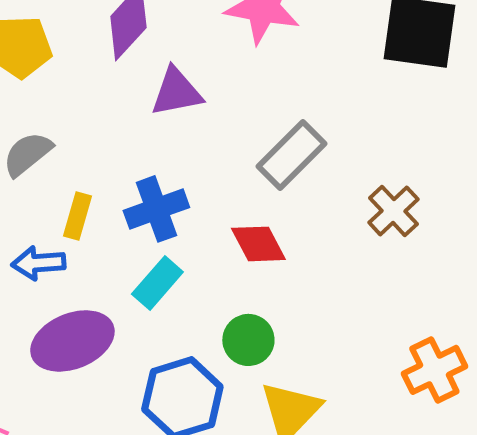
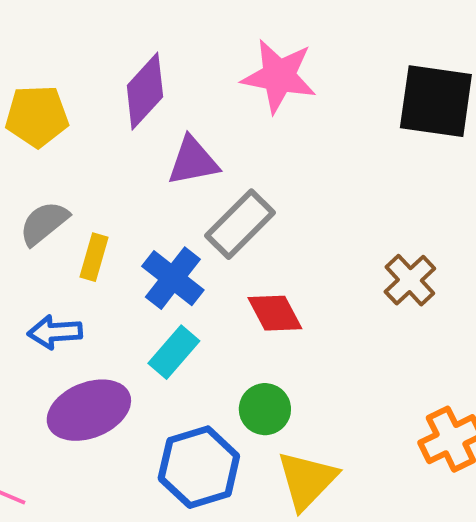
gray rectangle: (291, 155) -> (240, 224), moved
blue cross: (156, 209) -> (173, 278), turned -32
yellow rectangle: (77, 216) -> (94, 257), moved

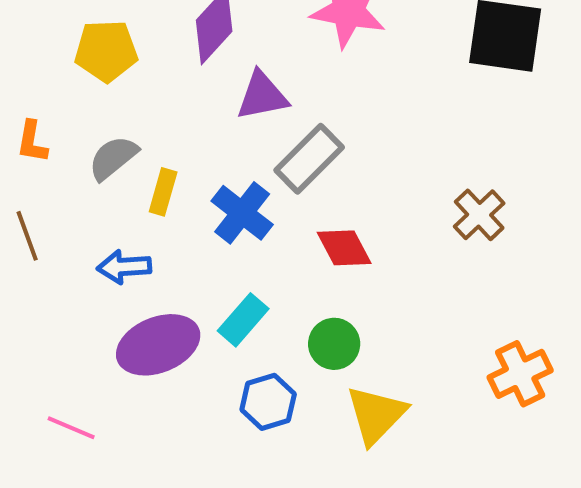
cyan rectangle: (174, 352) -> (243, 320), moved
blue hexagon: (199, 467) -> (268, 402), size x0.7

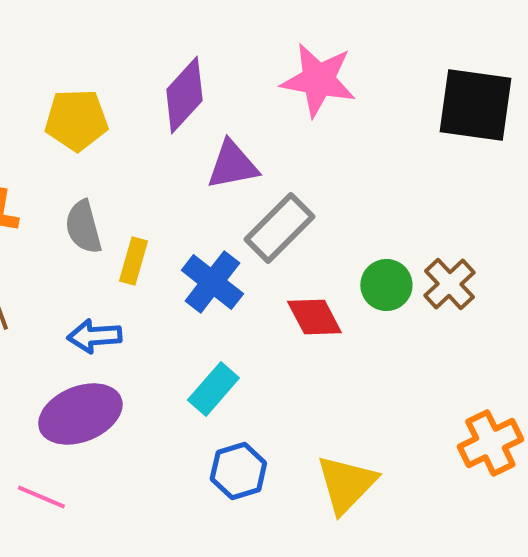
gray semicircle: (113, 158) -> (83, 227), turned -66
green circle: (334, 344) -> (386, 285), moved
purple ellipse: (158, 345) -> (80, 414), moved

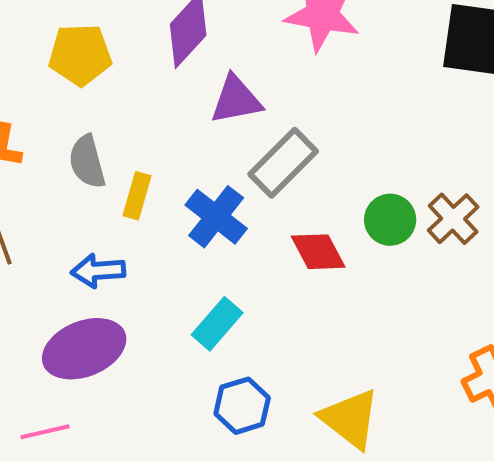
yellow triangle: (346, 484) -> (350, 419), turned -36
pink line: (41, 497) -> (45, 432), turned -36

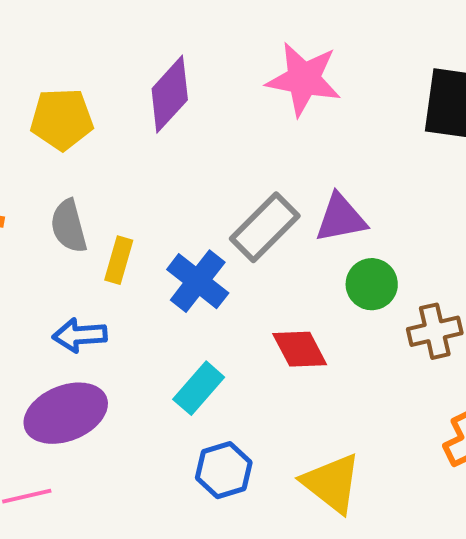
purple triangle: (236, 100) -> (341, 218), moved
brown cross: (453, 219) -> (435, 331), moved, turned 30
red diamond: (318, 252) -> (300, 349), moved

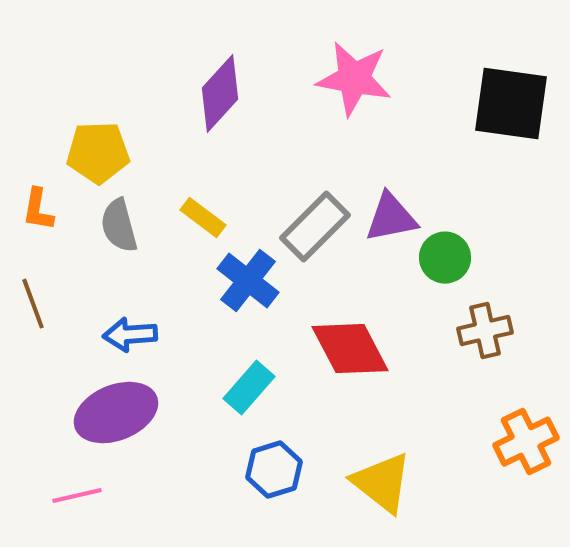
yellow pentagon: (62, 119) -> (98, 153), moved
yellow rectangle: (119, 260) -> (203, 218), moved, turned -69
green circle: (372, 284) -> (445, 258), moved
red diamond: (300, 349) -> (350, 349), size x1.4

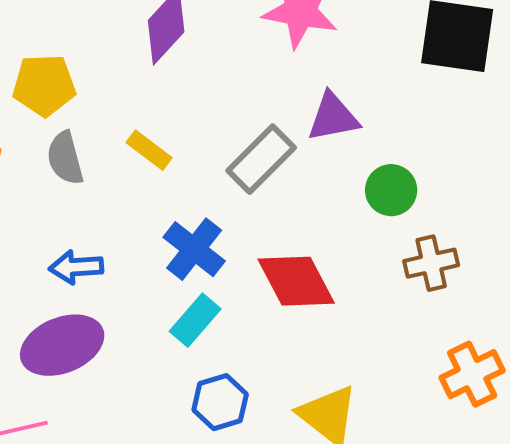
purple triangle: (391, 218) -> (333, 117), moved
blue cross: (248, 281) -> (194, 249), moved

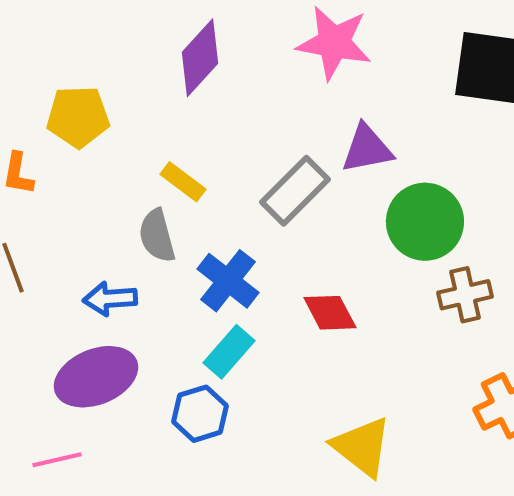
gray semicircle: (65, 158) -> (157, 236), moved
green circle: (391, 190) -> (425, 222), size x1.5
red diamond: (296, 281) -> (330, 313), size x0.7
blue hexagon: (220, 402) -> (200, 414), moved

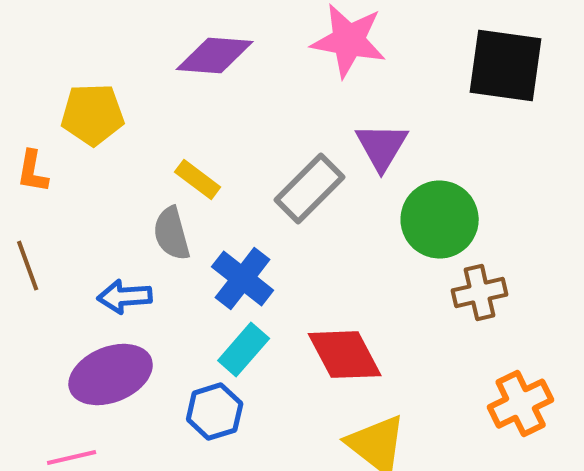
purple diamond: (200, 58) -> (215, 56), turned 52
purple triangle: (367, 149) -> (382, 147), turned -48
red diamond: (330, 313) -> (345, 355), moved, size x1.4

